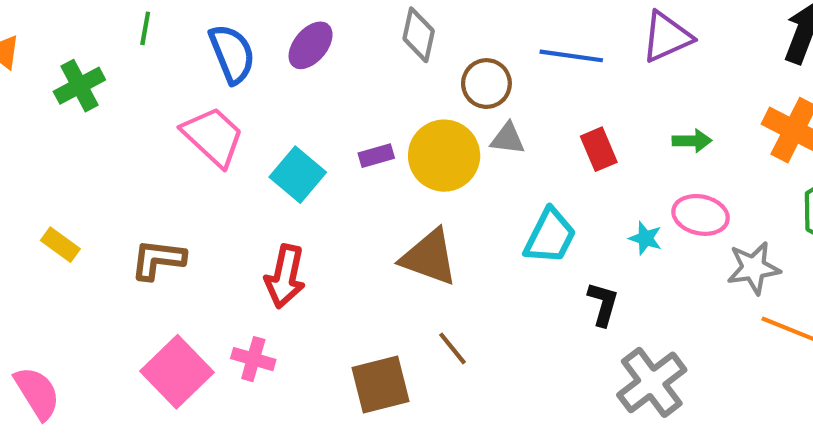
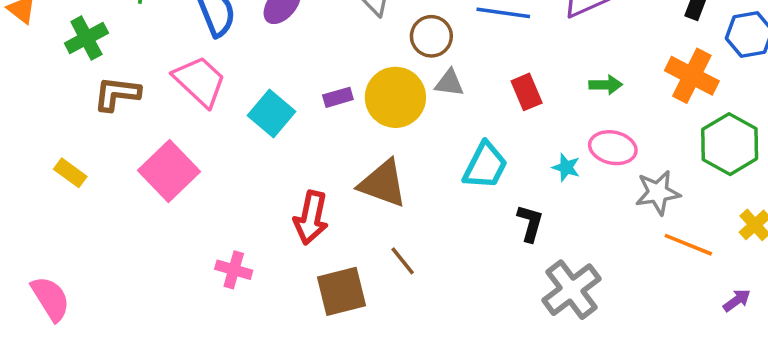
brown L-shape: (158, 259) -> (117, 94), moved
red arrow: (285, 276) -> (311, 218), moved
pink square: (177, 372) -> (169, 171), moved

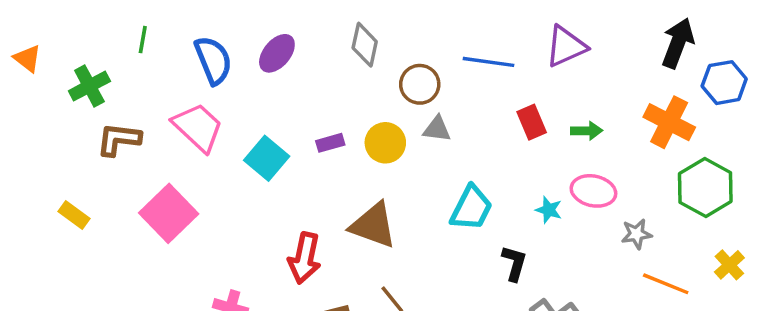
red rectangle: (527, 92) -> (532, 122), moved
yellow circle: (395, 97) -> (385, 143), size x0.7
gray star: (658, 193) -> (636, 234), size x0.7

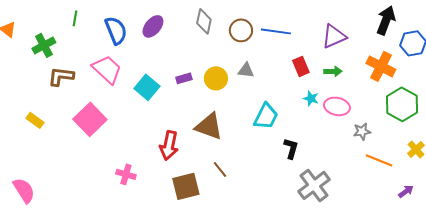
purple triangle: (566, 46) -> (334, 36), moved
brown circle: (420, 84) -> (241, 30), moved
cyan star: (549, 210) -> (311, 98), moved

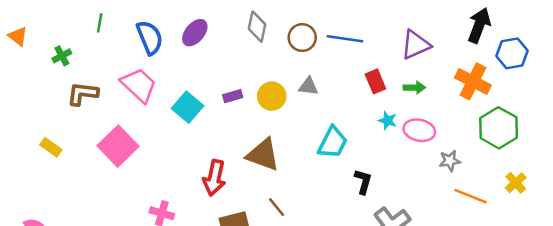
green cross: (44, 45) -> (62, 56), size x0.7

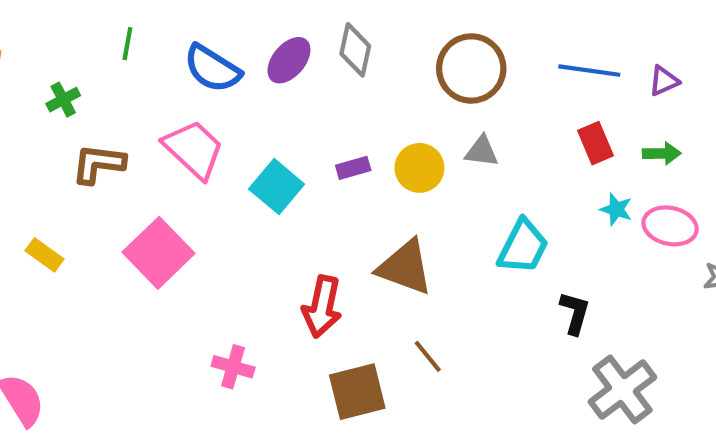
gray diamond: (257, 27) -> (355, 50), moved
blue semicircle: (150, 38) -> (212, 68), turned 144
brown circle: (302, 38) -> (471, 68), size x1.4
blue line: (345, 39) -> (589, 71), moved
purple triangle: (416, 45) -> (664, 81), size x0.6

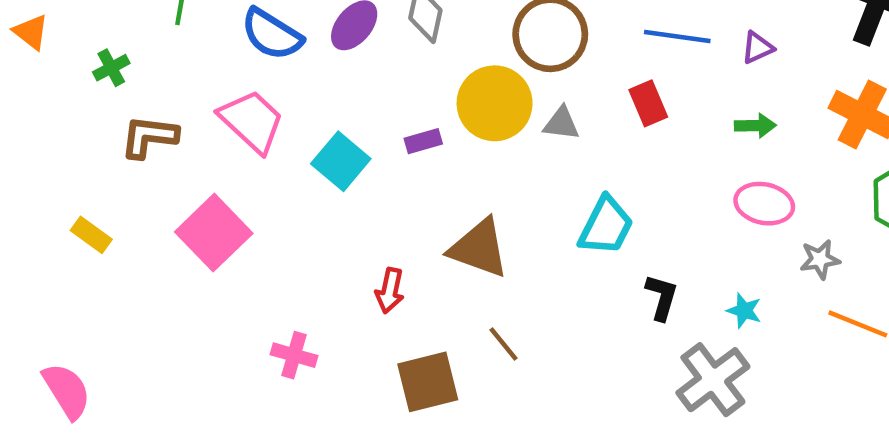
red rectangle: (596, 143) -> (648, 103), moved
yellow circle: (419, 168) -> (495, 103), moved, size x1.4
cyan star: (616, 209) -> (744, 311), moved
red arrow: (322, 307) -> (390, 291), size x0.7

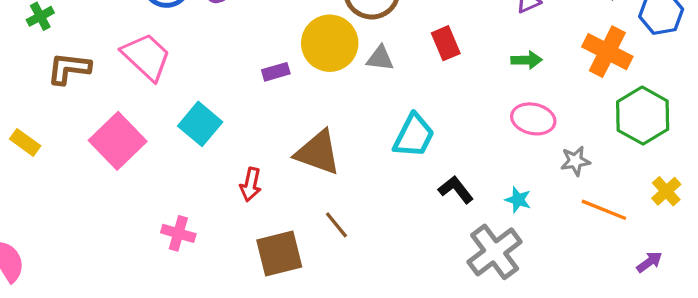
cyan square: (341, 161) -> (200, 124), moved
black L-shape: (662, 297) -> (456, 190), turned -54

